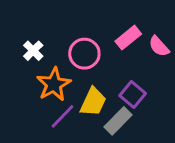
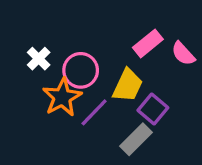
pink circle: (84, 54) -> (81, 70), moved
yellow trapezoid: (93, 102) -> (128, 85), moved
purple line: (62, 116) -> (94, 112), moved

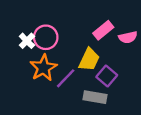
pink semicircle: (183, 54) -> (128, 37), turned -60
pink circle: (81, 70) -> (46, 37), moved
gray rectangle: (136, 139) -> (95, 97), turned 55

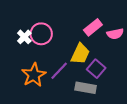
orange star: (43, 68) -> (34, 75), moved

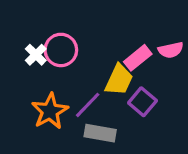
pink rectangle: (93, 27) -> (138, 58), moved
gray rectangle: (86, 88) -> (100, 133), moved

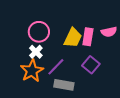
white cross: (36, 55) -> (36, 52), moved
pink rectangle: (138, 58) -> (88, 37), turned -42
yellow trapezoid: (119, 80) -> (73, 38), moved

